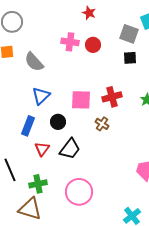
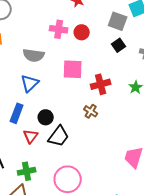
black square: (130, 58) -> (119, 45), turned -32
gray semicircle: (34, 62) -> (34, 55), moved, turned -40
pink square: (81, 100) -> (73, 69), moved
black circle: (58, 122) -> (46, 117), moved

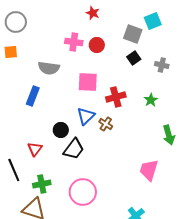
blue triangle: (30, 83) -> (86, 116), moved
blue rectangle: (17, 113) -> (33, 96), moved
red triangle: (31, 136) -> (35, 149), moved

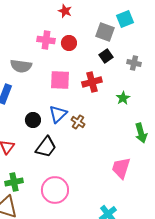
red cross: (116, 97) -> (92, 82), moved
black circle: (61, 130) -> (33, 120), moved

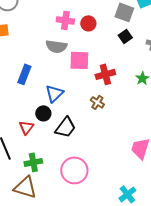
gray semicircle: (21, 66) -> (56, 46), moved
red cross: (92, 82) -> (105, 74), moved
blue triangle: (58, 114) -> (54, 93), moved
black circle: (33, 120) -> (43, 113), moved

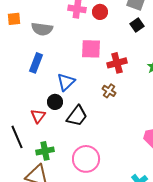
gray semicircle: (56, 46) -> (42, 29), moved

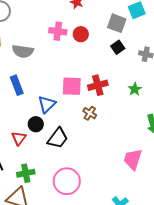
pink square: (91, 49) -> (72, 86), moved
blue rectangle: (36, 63) -> (17, 85), turned -42

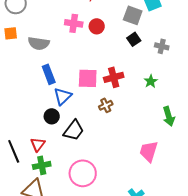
blue rectangle: (17, 85) -> (49, 74), moved
brown cross: (90, 113) -> (106, 105), turned 32
red triangle: (19, 138) -> (38, 144), moved

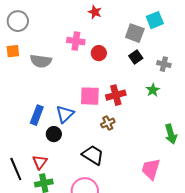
red circle: (97, 26) -> (99, 53), moved
blue rectangle: (49, 74) -> (37, 115), moved, turned 42
green star: (151, 81) -> (153, 90), moved
black trapezoid: (74, 130) -> (93, 155), moved, turned -95

